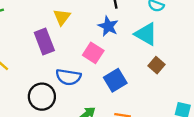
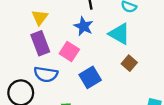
purple rectangle: (44, 42) -> (40, 43), moved

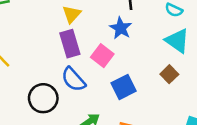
cyan triangle: (119, 34) -> (177, 41), moved
blue semicircle: (46, 74) -> (73, 79), turned 35

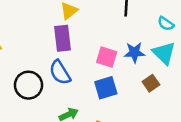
blue star: (121, 28) -> (134, 52), moved, turned 30
pink square: (102, 56) -> (107, 57), moved, turned -30

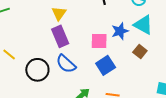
black circle: (28, 85) -> (37, 70), moved

